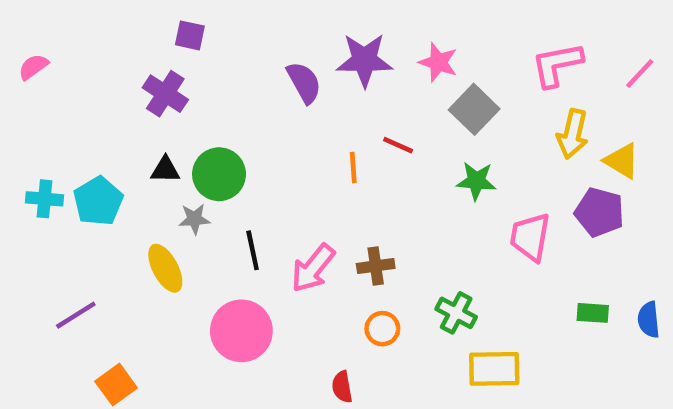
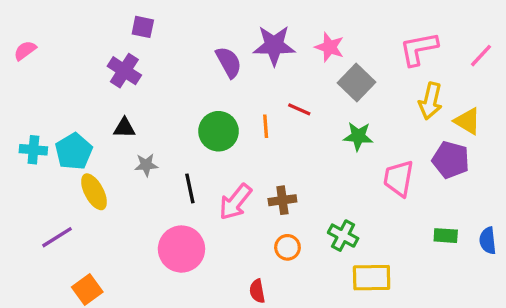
green circle: (219, 174) -> (219, 131), moved
yellow ellipse: (165, 268) -> (94, 192), moved

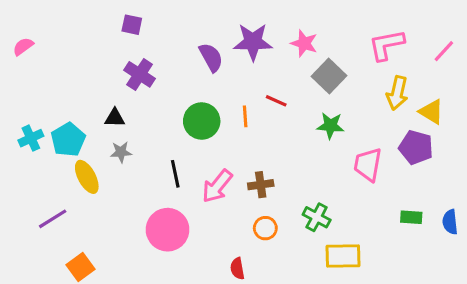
purple cross: (124, 71) -> (140, 74), moved
cyan cross: (33, 150) -> (31, 138), turned -30
gray star: (146, 165) -> (121, 152), moved

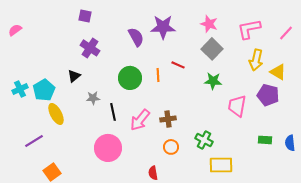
pink star: (304, 43) -> (209, 24), moved
black triangle: (115, 118) -> (74, 76), turned -40
gray star: (121, 152) -> (93, 98), moved

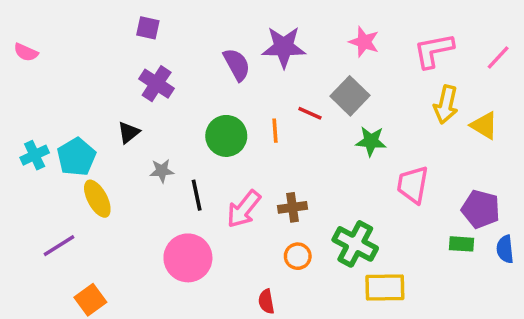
pink semicircle: (15, 30) -> (26, 52), turned -120
gray square: (212, 49) -> (350, 96), moved
purple pentagon: (268, 95) -> (481, 209), moved
green cross: (204, 140) -> (355, 244), size x1.4

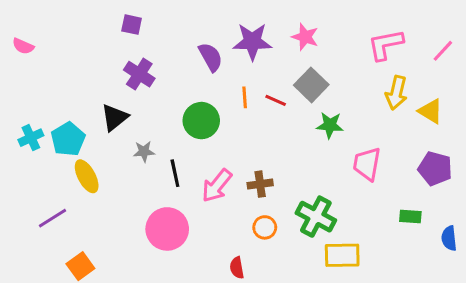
pink star: (364, 42) -> (305, 37), moved
orange line: (275, 131) -> (245, 97), moved
black triangle: (129, 132) -> (115, 117), size x1.4
purple pentagon: (481, 209) -> (435, 169), moved
blue semicircle: (505, 249) -> (449, 238), moved

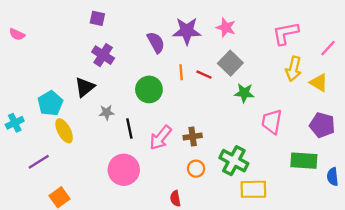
pink line: (443, 51) -> (328, 48), moved
cyan cross: (31, 138) -> (15, 123), moved
green rectangle: (410, 217) -> (304, 161), size x1.6

